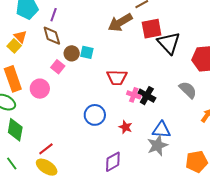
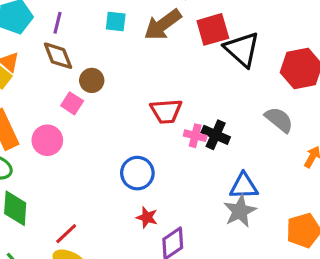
cyan square: (87, 52) -> (116, 22), moved
red star: (125, 127) -> (147, 217), moved

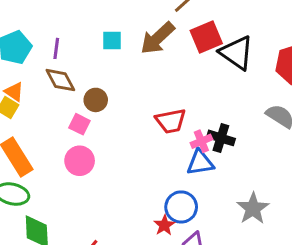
pink cross: (195, 136) -> (201, 141), turned -30
pink circle: (47, 140) -> (80, 161), moved
blue circle: (137, 173) -> (181, 207), moved
blue triangle: (244, 186) -> (200, 163), moved
red star: (147, 217) -> (164, 225), turned 30

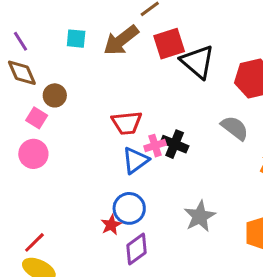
purple line: (56, 48) -> (21, 41), turned -45
blue triangle: (200, 163) -> (135, 160), moved, turned -32

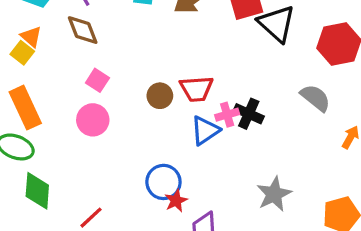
brown circle: (55, 95) -> (160, 96), moved
blue circle: (129, 208) -> (163, 182), moved

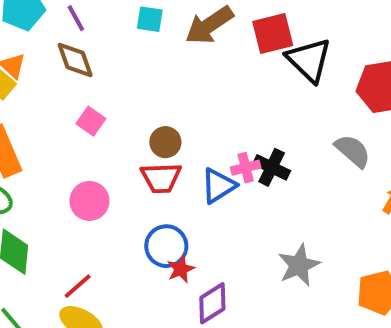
red trapezoid: (197, 89) -> (161, 178), moved
pink circle: (93, 120) -> (89, 201), moved

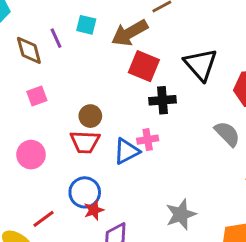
purple line: (76, 18) -> (56, 38), moved
red square: (273, 34) -> (144, 66), moved, turned 32
pink square: (91, 121) -> (37, 96), turned 30
black cross: (272, 167) -> (163, 100), moved, turned -35
red line: (78, 286) -> (44, 219), moved

